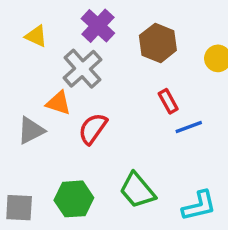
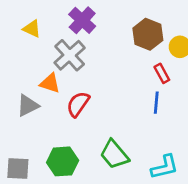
brown hexagon: (158, 43) -> (148, 34), moved
red rectangle: (168, 101) -> (162, 73), moved
blue line: (189, 127) -> (156, 103), turned -65

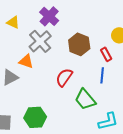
brown hexagon: (148, 34) -> (79, 44), moved
red semicircle: (78, 104) -> (64, 77), moved
green trapezoid: (114, 154) -> (85, 99), moved

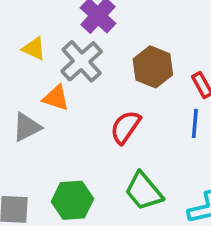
yellow triangle: (13, 22) -> (34, 49), moved
green trapezoid: (85, 99) -> (144, 191), moved

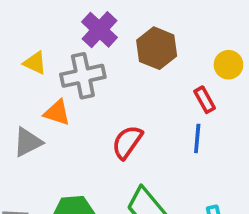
gray cross: (82, 61) -> (83, 76), turned 30
brown hexagon: (153, 67) -> (157, 48), moved

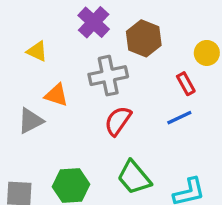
gray cross: (83, 76) -> (108, 76), moved
blue line: (197, 138) -> (179, 118), turned 60

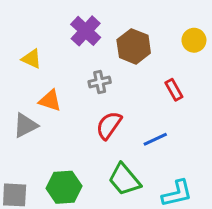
yellow circle: (207, 53) -> (194, 40), moved
gray cross: (108, 76) -> (100, 82), size x0.6
blue line: (179, 118) -> (155, 139), moved

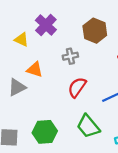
purple cross: (86, 31) -> (46, 25), moved

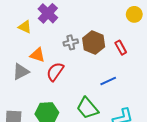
brown hexagon: (95, 31) -> (94, 42), moved
red semicircle: (77, 87) -> (55, 72), moved

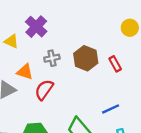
gray cross: (71, 42) -> (52, 58), moved
blue line: (108, 81) -> (111, 109), moved

